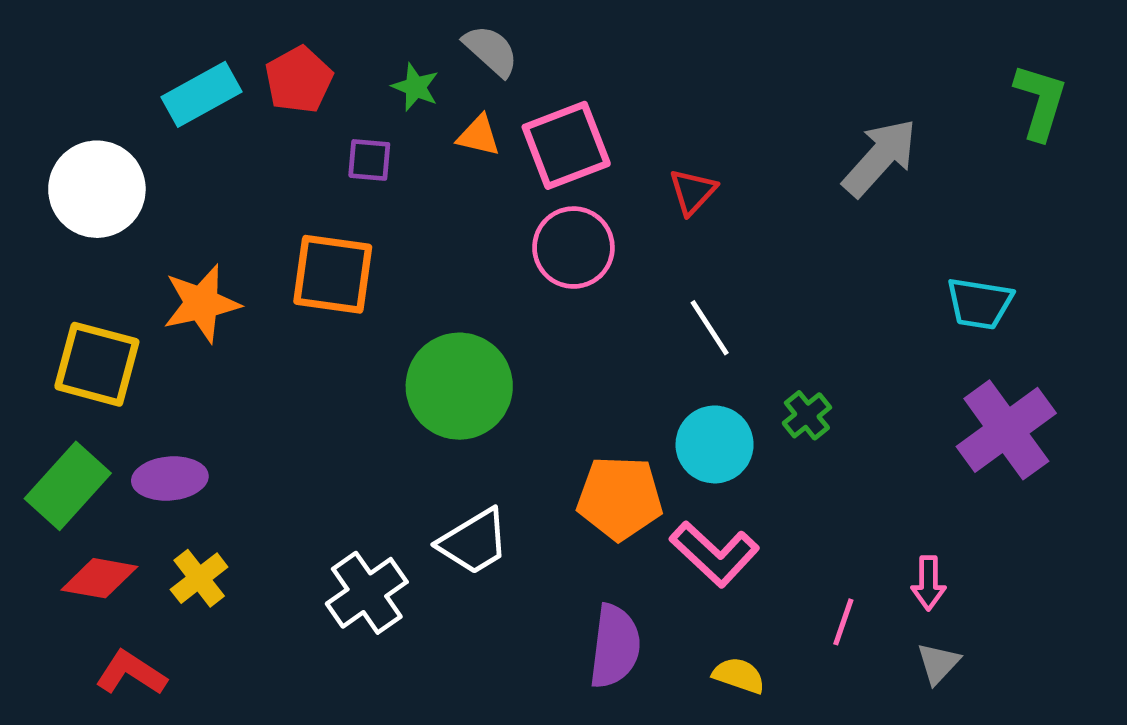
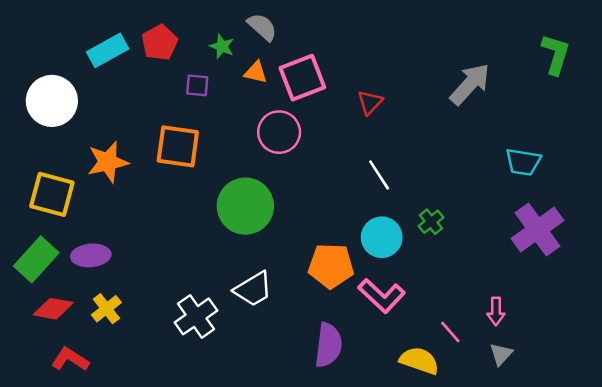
pink circle: (573, 248) -> (279, 132), moved
pink line: (843, 622) -> (450, 332), turned -60
yellow semicircle: (739, 675) -> (419, 361), moved, size x1.4

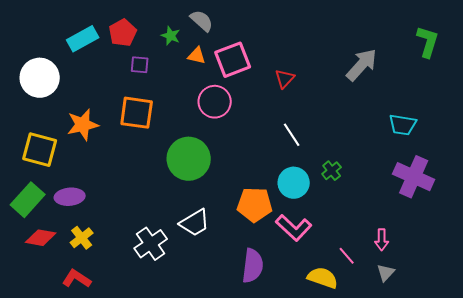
purple square: (197, 85) -> (140, 65), moved
purple cross: (537, 229) -> (414, 177), turned -30
red L-shape: (70, 359) -> (77, 279), moved

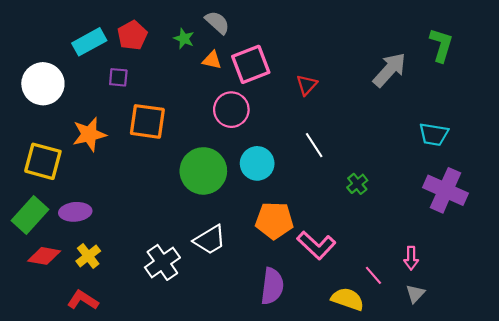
green L-shape: (428, 42) -> (441, 45), moved
purple square: (140, 65) -> (118, 77), moved
cyan circle: (294, 183) -> (257, 163), moved

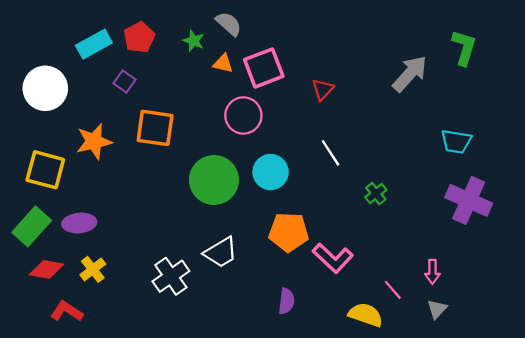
purple square: (118, 77) -> (125, 82), turned 30
purple semicircle: (272, 286) -> (286, 301), size x0.7
red L-shape: (83, 300) -> (67, 311), moved

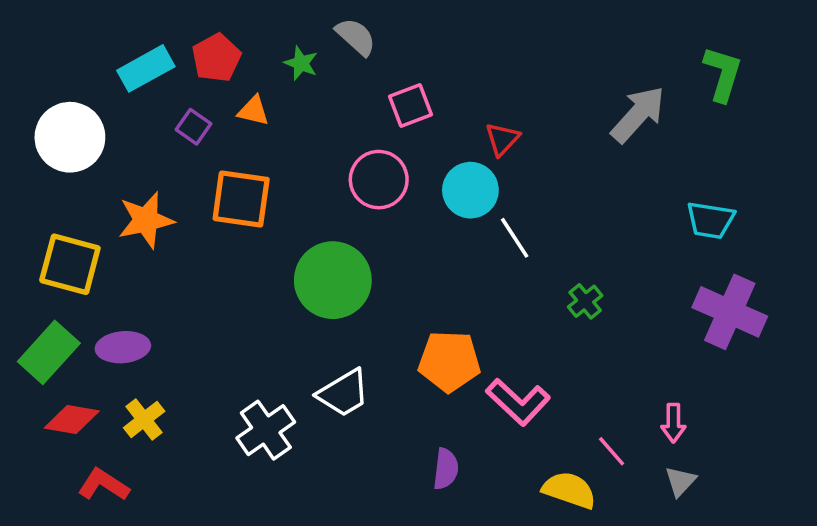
orange triangle: (223, 63) -> (253, 111), moved
pink square: (264, 68) -> (410, 105), size x0.7
cyan circle: (271, 172) -> (470, 190), moved

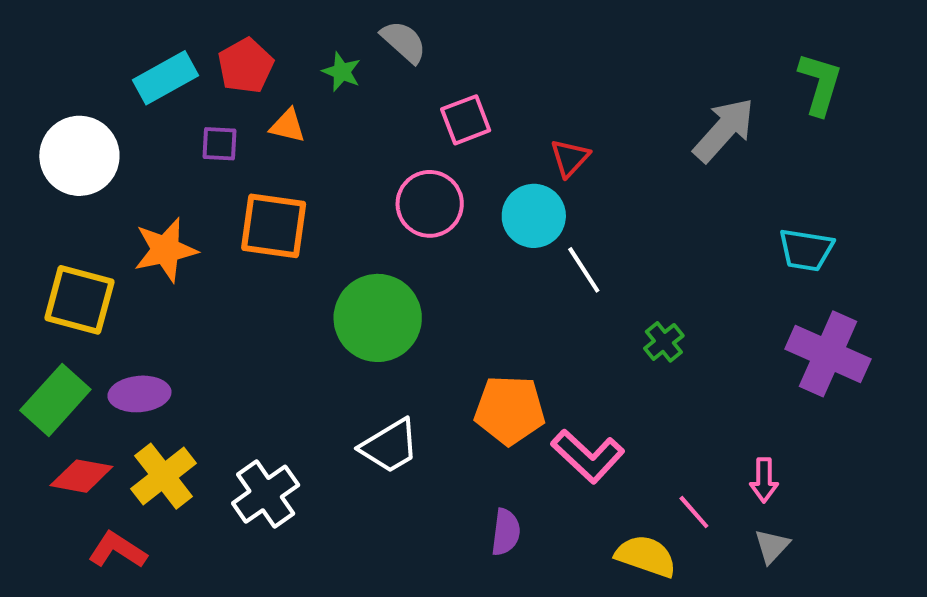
purple square: (193, 127) -> (220, 144), turned -32
yellow cross: (144, 420) -> (164, 476), size x1.4
white cross: (266, 430) -> (266, 494), moved

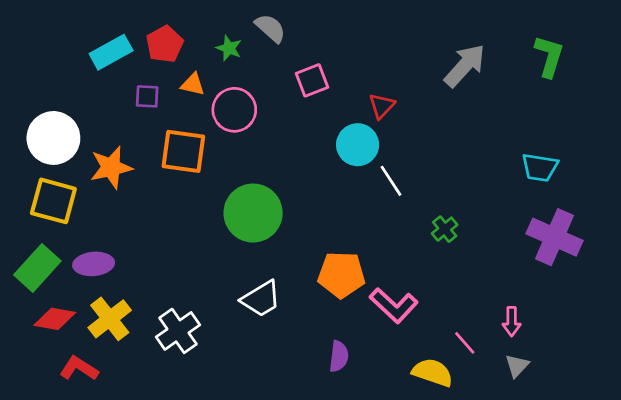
gray arrow: (724, 130) -> (465, 66), moved
white circle: (79, 156) -> (53, 138), moved
pink circle: (430, 204) -> (234, 110), moved

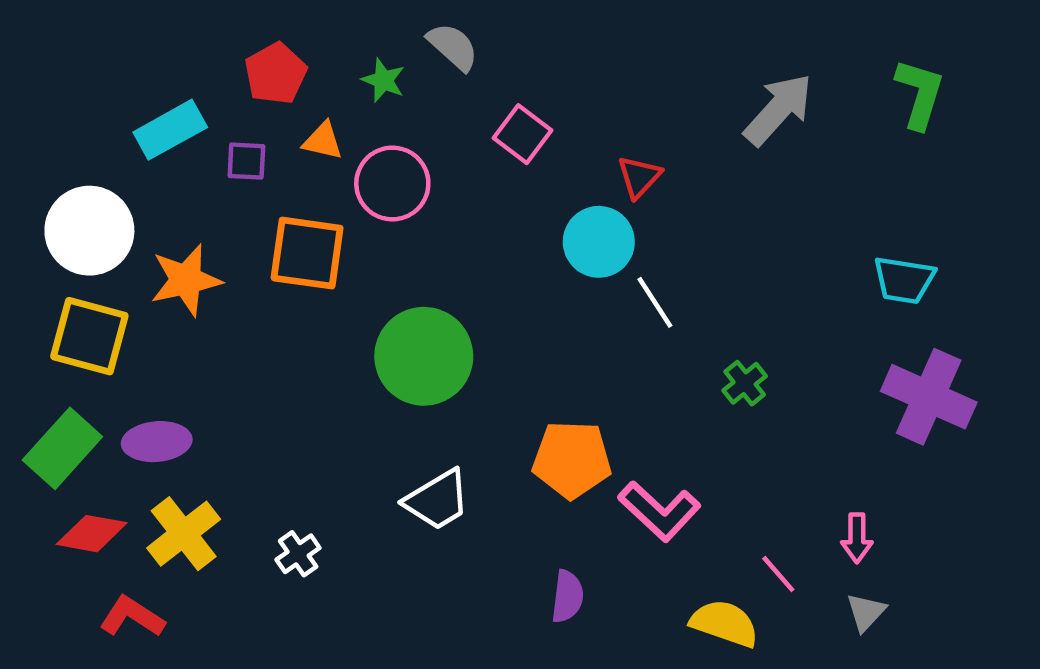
cyan rectangle: (111, 52) -> (170, 130), moved
pink square: (312, 80) -> (522, 134), turned -32
white cross: (178, 331) -> (298, 554), size x0.6

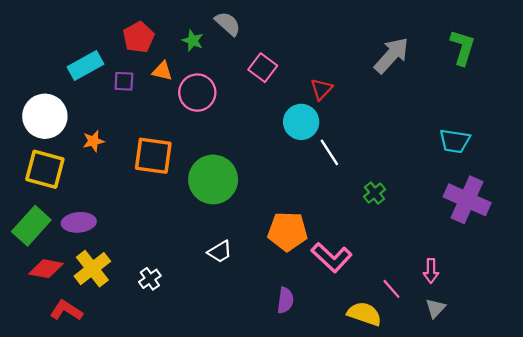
orange square: (307, 253) -> (153, 156), moved
orange star: (186, 280) -> (93, 141), size x0.6
white trapezoid: (437, 500) -> (220, 252), size x0.7

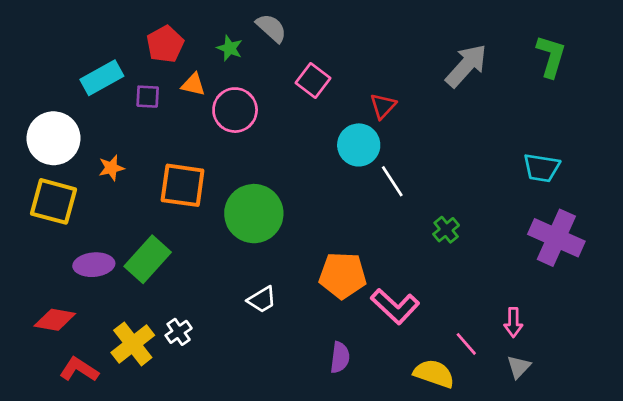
green rectangle: (31, 226) -> (148, 259), moved
yellow cross: (92, 269) -> (133, 344), moved

